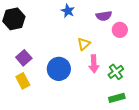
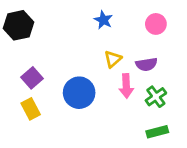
blue star: (68, 11) -> (103, 20), moved
purple semicircle: (104, 16) -> (146, 64), moved
pink circle: (120, 30) -> (156, 24), moved

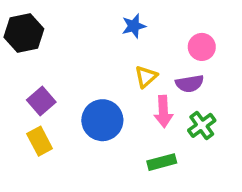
blue star: (103, 20) -> (134, 26), turned 30
pink circle: (156, 24) -> (202, 47), moved
green rectangle: (157, 132) -> (162, 162), moved

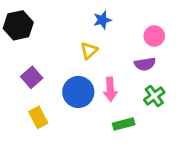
yellow triangle: (146, 77) -> (89, 51), moved
pink arrow: (163, 111) -> (110, 89), moved
yellow rectangle: (40, 141) -> (38, 117), moved

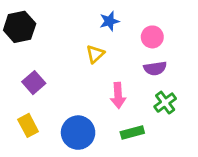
pink circle: (154, 36) -> (152, 37), moved
blue circle: (78, 92) -> (78, 133), moved
yellow rectangle: (38, 117) -> (28, 125), moved

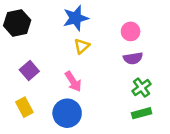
blue star: (109, 21) -> (76, 18), moved, size x1.5
pink arrow: (118, 95) -> (73, 81), moved, turned -30
green rectangle: (132, 133) -> (142, 113), moved

